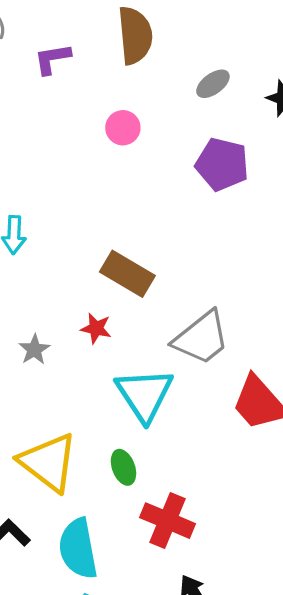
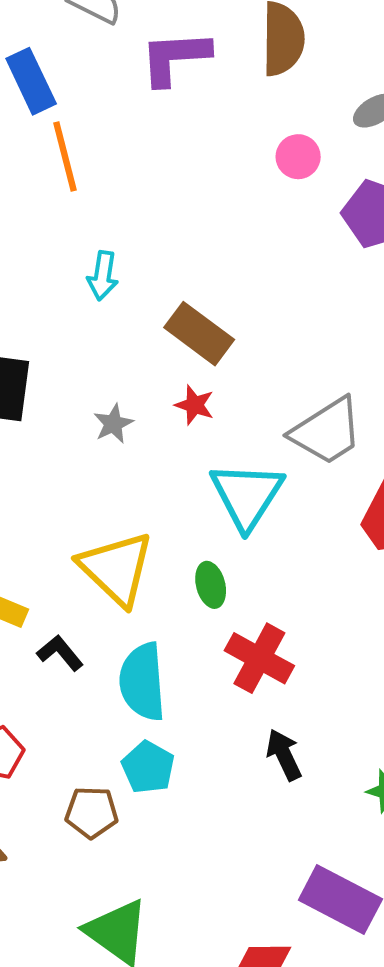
purple L-shape: (52, 59) -> (175, 58), size x1.5
pink circle: (123, 128) -> (298, 157), moved
brown rectangle: (127, 274) -> (199, 334), moved

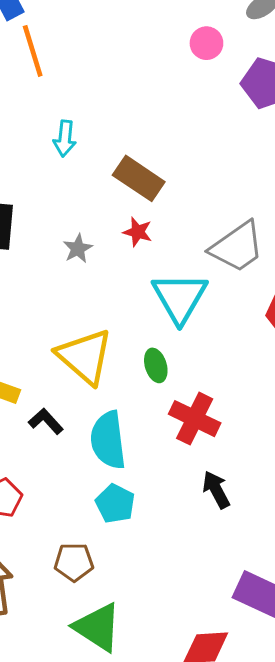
brown pentagon: (92, 812) -> (74, 562), moved

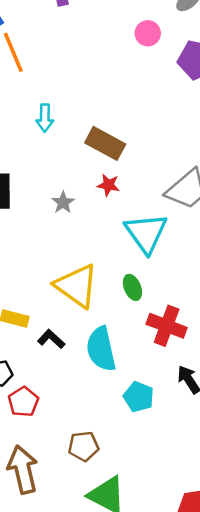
cyan pentagon: (115, 504) -> (139, 397), moved

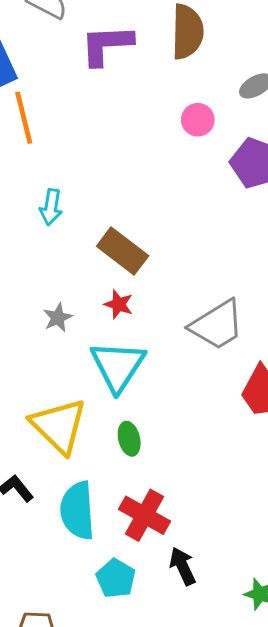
cyan triangle: (146, 233) -> (118, 366), moved
red cross: (167, 326) -> (145, 515), moved

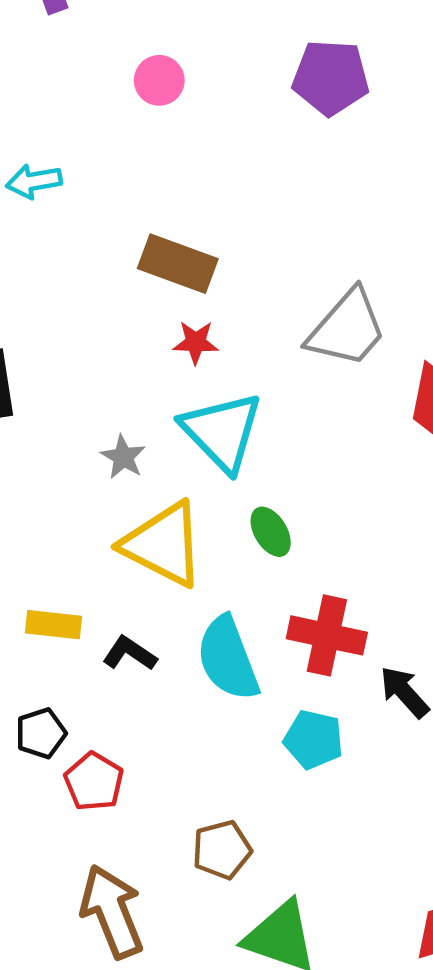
pink circle: (198, 120) -> (159, 80), moved
cyan arrow: (51, 207) -> (34, 181), moved, turned 88
gray star: (58, 318) -> (123, 457), moved

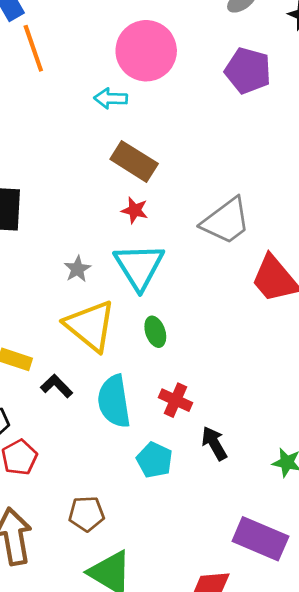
pink circle: (159, 80) -> (146, 51), size x2.0
cyan arrow: (34, 181) -> (111, 98), moved
red cross: (327, 635) -> (176, 400), size x0.7

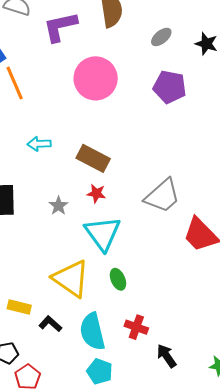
cyan arrow: (111, 98) -> (39, 144), moved
gray star: (78, 269) -> (58, 206), moved
cyan pentagon: (154, 460) -> (100, 371), moved

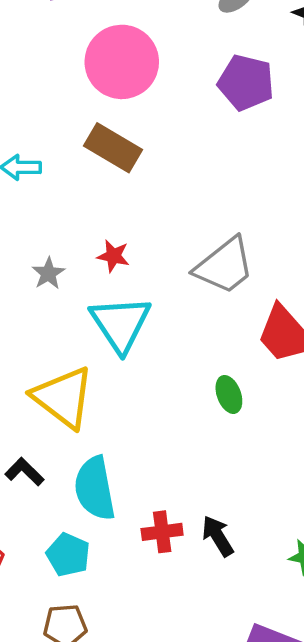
brown rectangle: (93, 158) -> (113, 148), moved
green ellipse: (118, 279) -> (229, 394), moved
red cross: (136, 327) -> (162, 532), moved, turned -30
cyan pentagon: (100, 371) -> (68, 555), moved

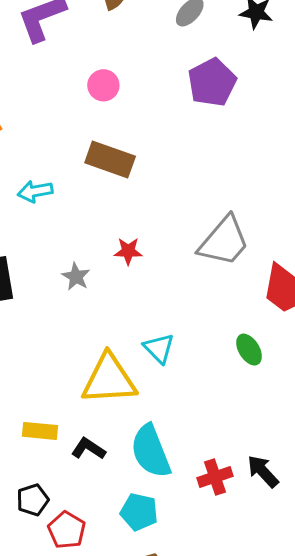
pink circle: (122, 62) -> (103, 85), size x0.5
purple pentagon: (246, 83) -> (212, 82), turned -30
cyan triangle: (120, 324) -> (159, 348), moved, size x0.6
yellow triangle: (63, 397) -> (109, 379), turned -30

